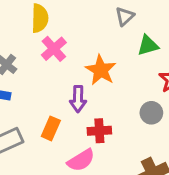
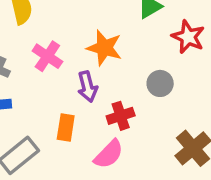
pink cross: (54, 49) -> (47, 56), moved
gray circle: (151, 113) -> (160, 83), moved

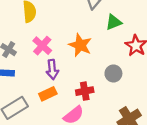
purple arrow: (87, 87) -> (52, 69), moved
orange rectangle: (66, 127) -> (48, 94), turned 48

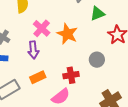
pink cross: (42, 46) -> (42, 28), moved
purple arrow: (52, 69) -> (33, 50), moved

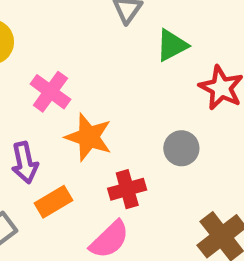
orange star: (67, 34) -> (89, 137), moved
purple arrow: (33, 50) -> (25, 163), moved

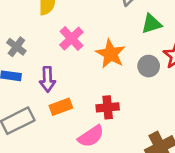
orange star: (89, 137) -> (111, 54), moved
gray circle: (181, 148) -> (149, 66), moved

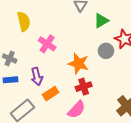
orange star: (111, 54) -> (78, 64), moved

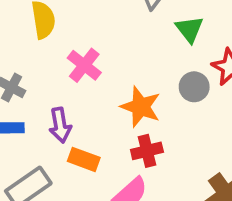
green triangle: (101, 21) -> (189, 29), turned -42
orange rectangle: (51, 94) -> (84, 159), turned 49

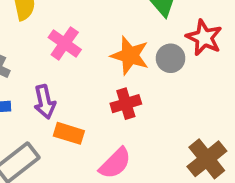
orange star: (141, 107) -> (130, 56), moved
red cross: (147, 151) -> (126, 104), moved

